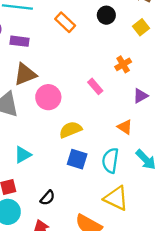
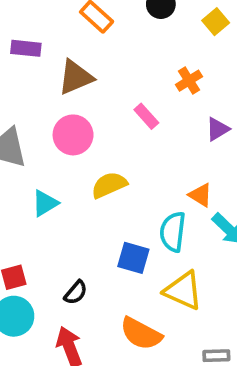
brown triangle: (25, 74) -> (76, 77), moved
orange triangle: (125, 127) -> (201, 195), moved
cyan triangle: (23, 155) -> (45, 203), moved
blue square: (77, 159) -> (133, 258), moved

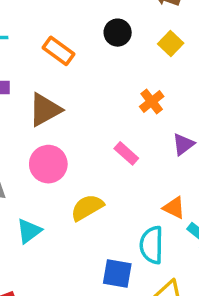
pink rectangle: (146, 116) -> (126, 153), moved

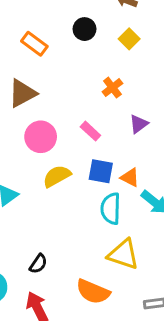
pink circle: (48, 164) -> (41, 137), moved
blue square: (117, 274) -> (101, 171), moved

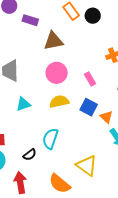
black circle: (85, 29) -> (93, 16), moved
cyan semicircle: (111, 209) -> (50, 139), moved

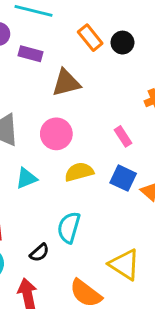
pink circle: (57, 73) -> (56, 134), moved

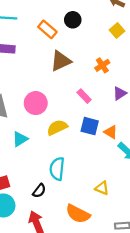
black circle: (122, 43) -> (73, 20), moved
brown triangle: (66, 83) -> (61, 61), moved
yellow triangle: (124, 265) -> (102, 188), size x0.6

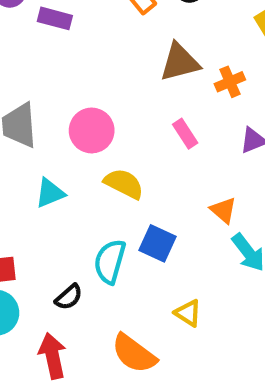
brown triangle: (61, 61) -> (180, 62), moved
blue square: (90, 126) -> (157, 243), moved
yellow semicircle: (57, 127) -> (124, 184), turned 42

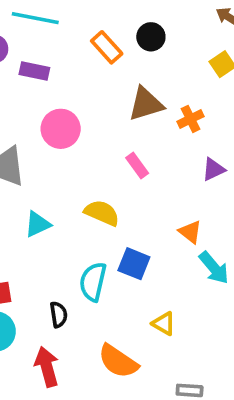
pink circle: (92, 130) -> (61, 129), moved
pink rectangle: (185, 134) -> (137, 165), moved
black semicircle: (69, 297) -> (59, 315), turned -55

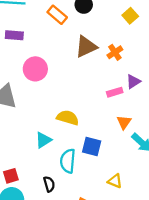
pink rectangle: (137, 165) -> (115, 92), moved, turned -63
cyan triangle: (38, 224) -> (43, 140), moved
orange triangle: (190, 232) -> (124, 122), turned 35

